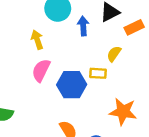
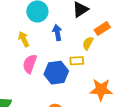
blue arrow: (83, 26) -> (57, 33), moved
orange rectangle: (134, 27) -> (102, 29), moved

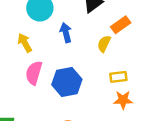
yellow rectangle: (77, 61) -> (118, 77), moved
orange star: (101, 90) -> (123, 100), size x0.7

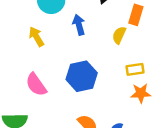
orange rectangle: (121, 25) -> (136, 15), turned -36
pink semicircle: (34, 73) -> (36, 85), moved, turned -50

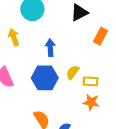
blue arrow: (79, 25) -> (50, 48), moved
yellow semicircle: (119, 35) -> (73, 72), moved

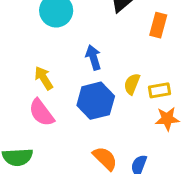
yellow arrow: (14, 37) -> (44, 78), moved

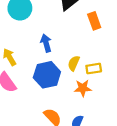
orange rectangle: (158, 25) -> (94, 21), turned -36
orange star: (167, 119) -> (83, 88), moved

